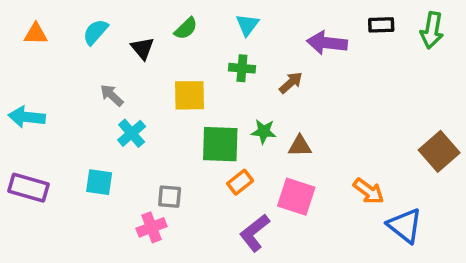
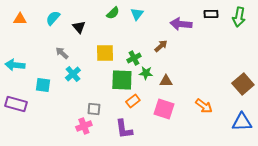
green semicircle: (186, 28) -> (113, 13), moved
green cross: (242, 68) -> (134, 58), moved, turned -32
cyan square: (99, 182) -> (43, 85), moved
blue triangle: (405, 226) -> (242, 122), moved, turned -40
purple L-shape: (255, 233) -> (124, 129), moved, turned -60

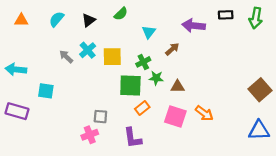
cyan triangle: (137, 14) -> (149, 32), moved
black triangle: (79, 27) -> (89, 20), moved, turned 32
cyan cross: (73, 74) -> (88, 50), moved
orange arrow: (204, 106) -> (204, 113), moved

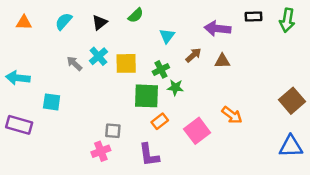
brown triangle: (178, 87) -> (222, 61), moved
orange arrow: (204, 113) -> (232, 115), moved
pink square: (175, 117) -> (197, 131), turned 35

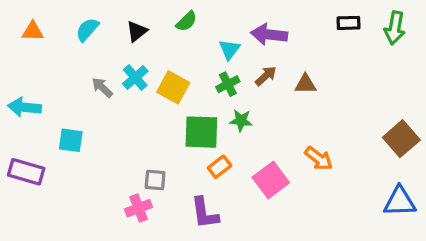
purple arrow: (217, 29) -> (269, 35), moved
yellow square: (126, 63) -> (173, 87), turned 30
green cross: (161, 69) -> (228, 84), moved

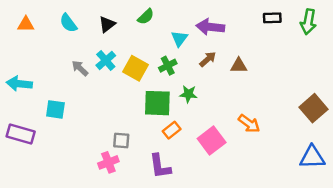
cyan semicircle: (87, 30) -> (68, 23), turned -78
green cross: (228, 84) -> (168, 66), moved

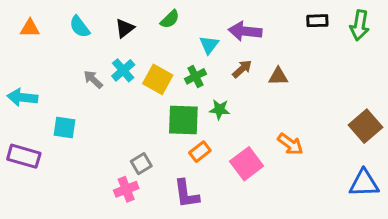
gray square: (121, 140) -> (141, 164), turned -36

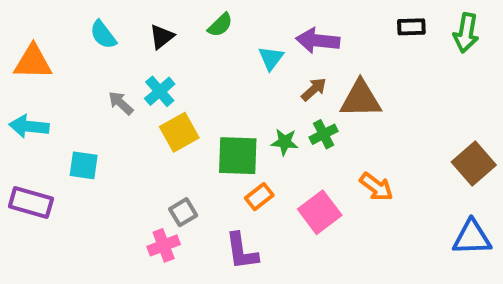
orange triangle: (30, 28) -> (33, 62), moved, size x1.5
green cross: (195, 76) -> (324, 134), moved
brown triangle: (278, 76) -> (361, 99), size x1.6
yellow square: (158, 79) -> (179, 132), moved, turned 32

